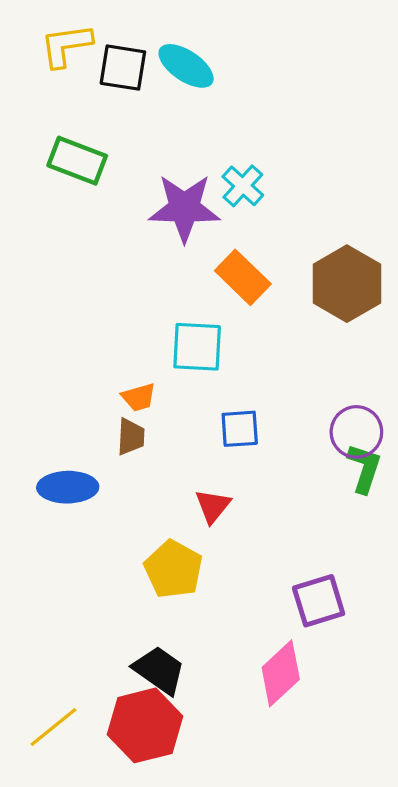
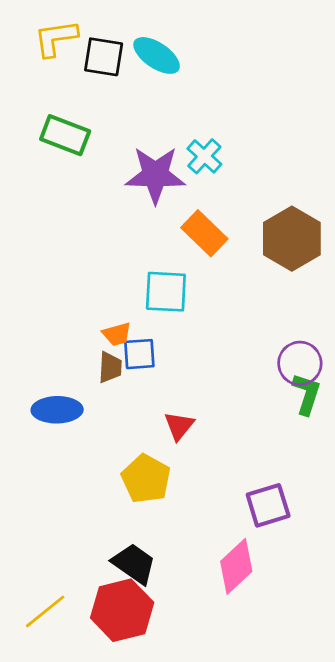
blue square: (240, 429) -> (139, 354), moved

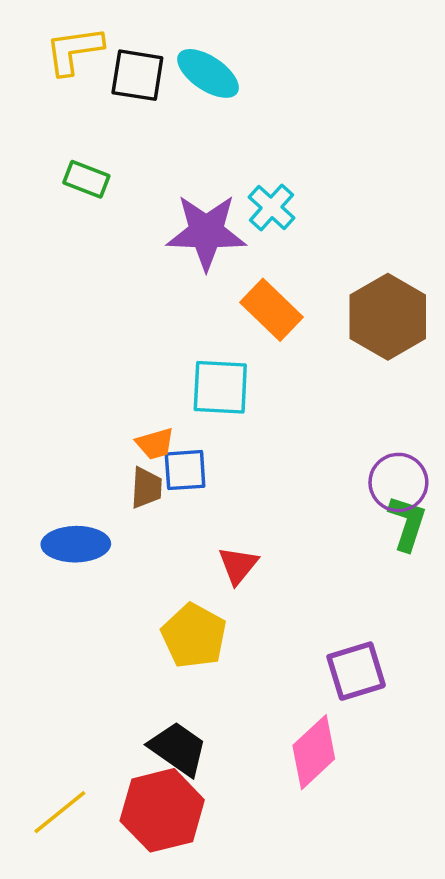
green rectangle: (65, 135) -> (86, 179), size x0.7

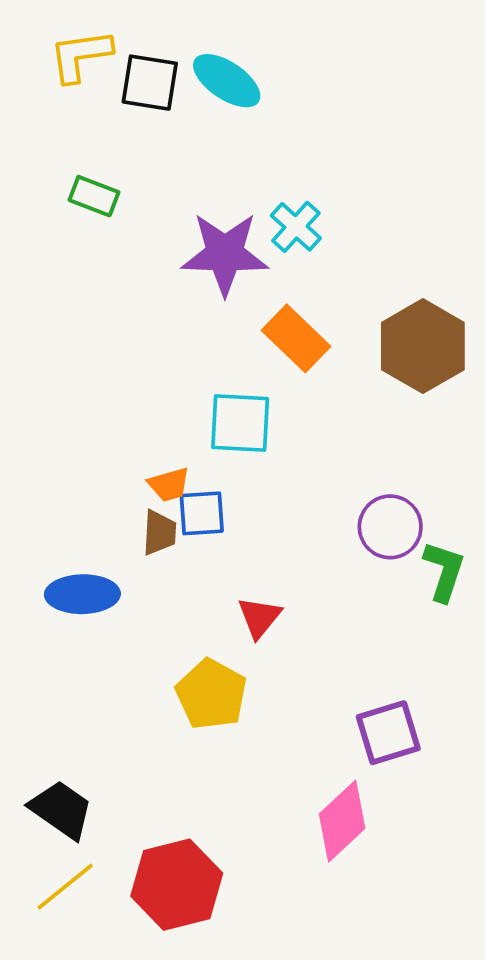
purple circle: (398, 482) -> (390, 527), moved
black trapezoid: (178, 749) -> (61, 810), moved

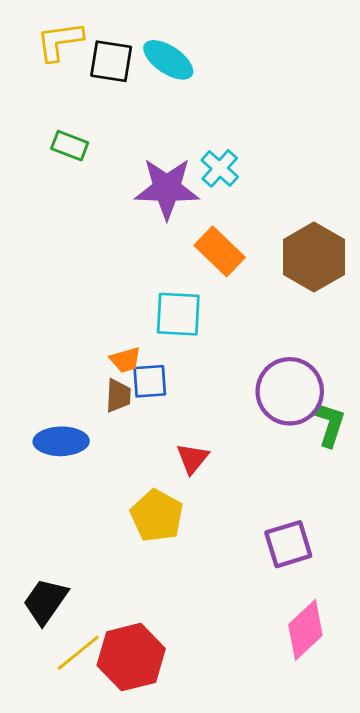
purple circle: (390, 527) -> (290, 391), size x1.4
black trapezoid: (61, 810) -> (45, 601), turned -90
pink diamond: (342, 821) -> (305, 630), moved
yellow line: (65, 887) -> (78, 653), moved

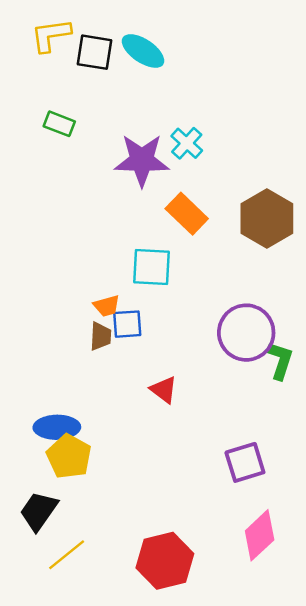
blue ellipse: (61, 441) -> (57, 427), moved
red triangle: (193, 458) -> (164, 390), turned -32
yellow pentagon: (157, 516) -> (69, 456), moved
red hexagon: (131, 657) -> (165, 561), moved

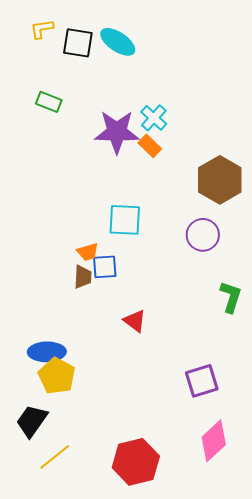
yellow L-shape: (51, 35) -> (42, 29), size x0.7
orange rectangle: (187, 214) -> (150, 146), moved, size x0.7
purple circle: (246, 333) -> (203, 235), moved, size x0.7

